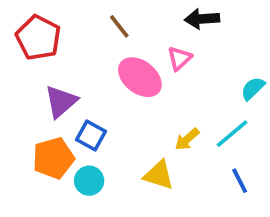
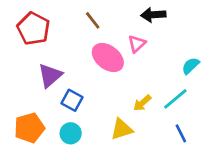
orange pentagon: (53, 158) -> (29, 128), moved
yellow triangle: (159, 175) -> (122, 129), turned -35

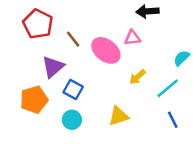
brown line: (93, 20) -> (73, 39), moved
pink triangle: (137, 44) -> (132, 38), turned 36
yellow arrow: (142, 103) -> (137, 77), moved
orange pentagon: (29, 128) -> (34, 100), moved

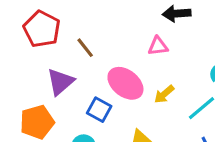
pink ellipse: (106, 50) -> (125, 83), moved
blue square: (73, 90) -> (99, 110), moved

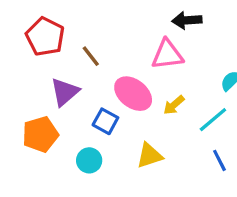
pink triangle: (158, 46) -> (167, 55), size x1.5

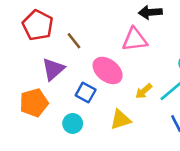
yellow arrow: (174, 105) -> (144, 91), moved

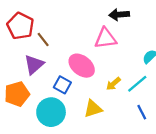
brown line: (74, 41) -> (43, 39), moved
cyan circle: (73, 123) -> (51, 112), size x1.6

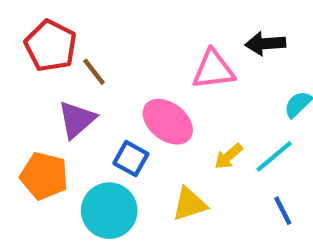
black arrow: (119, 15) -> (265, 44), moved
orange pentagon: (17, 94) -> (44, 176), turned 30

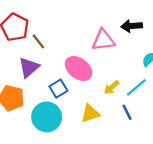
blue square: (131, 159) -> (58, 89), turned 30
blue line: (283, 211) -> (127, 112), moved

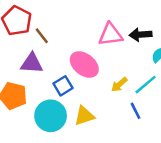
black arrow: (132, 26) -> (141, 35), moved
purple triangle: (29, 67) -> (32, 63), turned 45
yellow triangle: (90, 113) -> (84, 116), moved

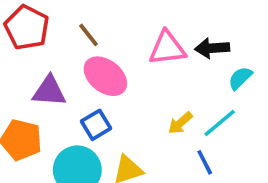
brown line: (42, 36) -> (89, 35), moved
pink ellipse: (84, 65) -> (105, 76), moved

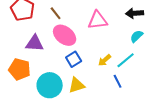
black arrow: (212, 48) -> (135, 13), moved
blue square: (96, 125) -> (74, 59), moved

